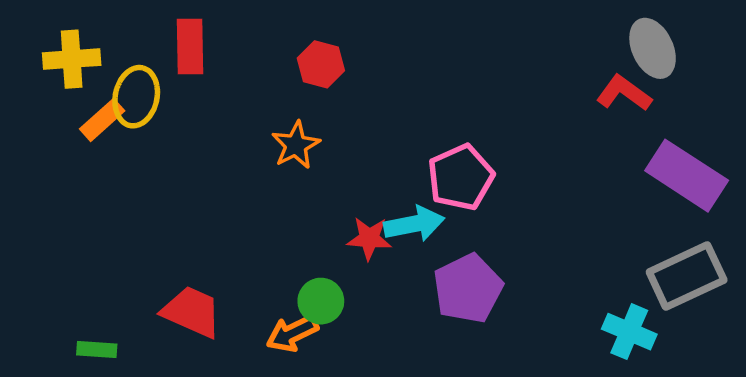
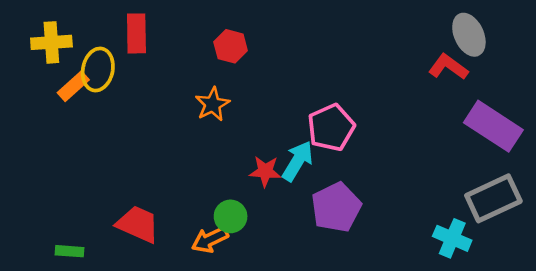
cyan arrow: (414, 224) -> (298, 161), turned -48

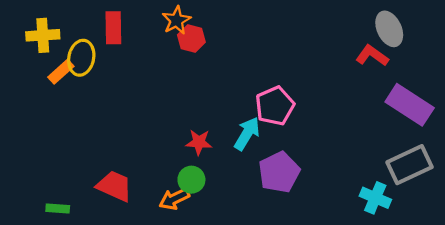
orange star: (212, 104) -> (176, 20), moved
red star: (265, 171) -> (199, 142), moved

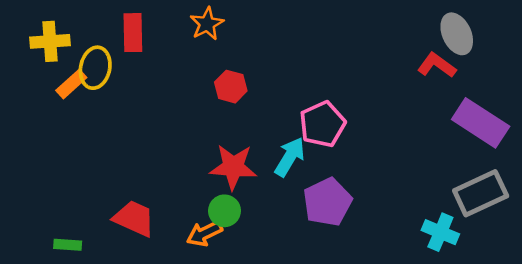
red hexagon: (191, 38) -> (231, 87), moved
red star: (199, 142) -> (233, 167), size x1.5

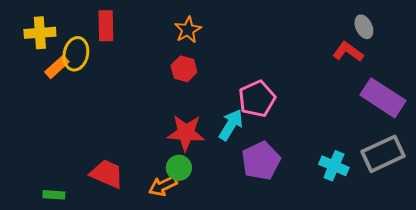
orange star: (207, 24) -> (188, 30), moved
gray ellipse: (457, 34) -> (364, 27), size x0.7
cyan cross: (440, 232) -> (334, 166), moved

